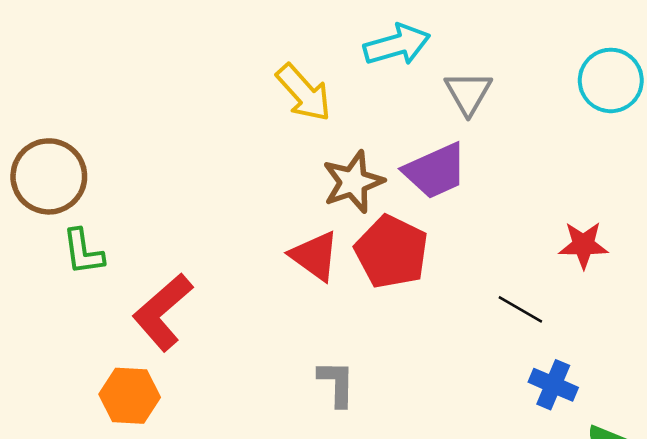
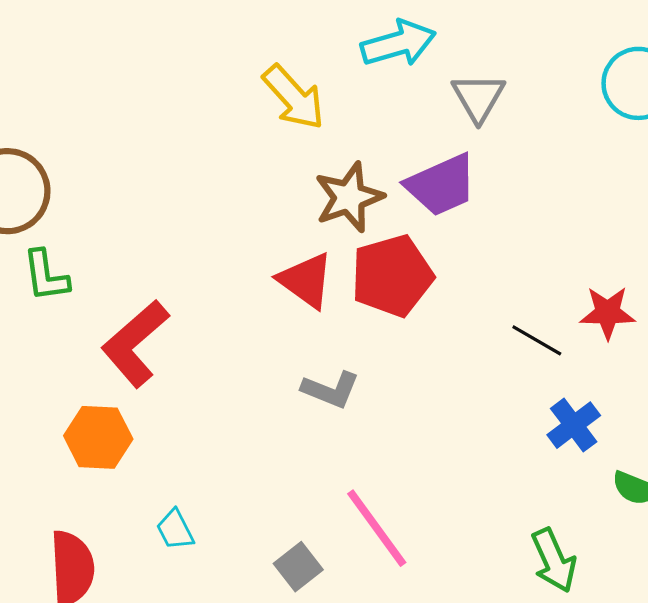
red star: (583, 245) -> (608, 313), moved
red pentagon: (391, 252) -> (392, 276), turned 30
gray L-shape: (337, 383) -> (331, 390), moved, turned 111
blue cross: (553, 385) -> (574, 425), turned 30

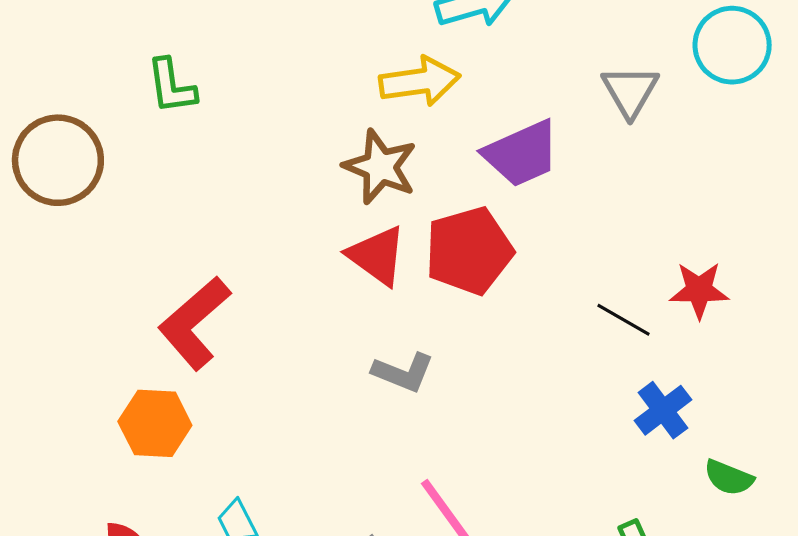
yellow arrow: (294, 97) -> (420, 81), moved, turned -56
gray triangle: (478, 97) -> (630, 91), moved
brown star: (349, 197) -> (380, 167), moved, turned -30
green L-shape: (46, 276) -> (171, 86), moved

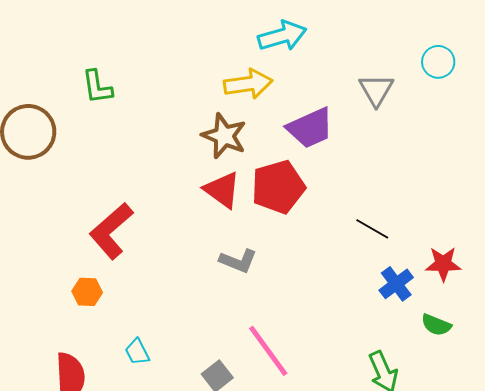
cyan circle: (732, 45) -> (438, 62), size x0.7
red star: (699, 290) -> (443, 264), moved
orange hexagon: (155, 423) -> (87, 292), size x0.7

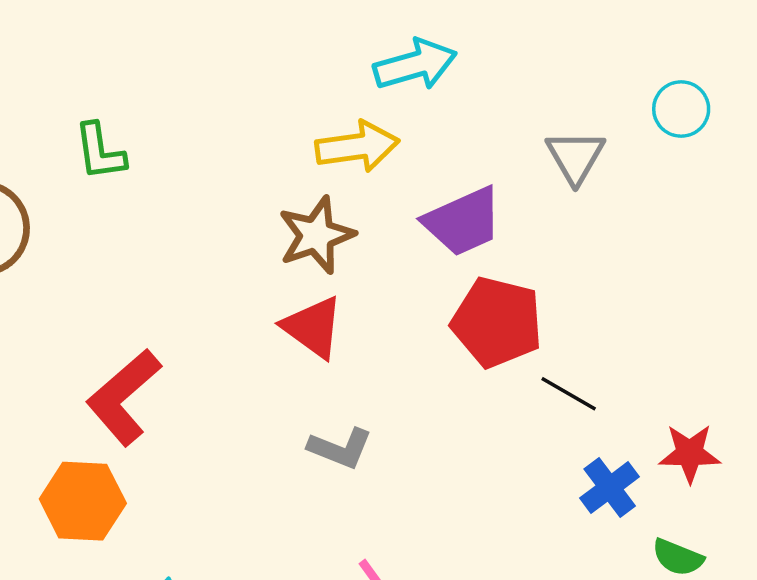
brown star: (224, 136) -> (316, 235), turned 30
red pentagon: (278, 187) -> (497, 322), moved, turned 30
orange hexagon: (87, 292) -> (83, 501), size x1.6

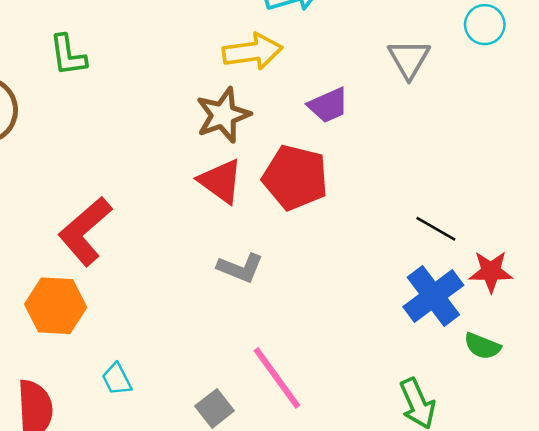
purple trapezoid: (463, 222) -> (328, 105), size x0.7
red pentagon: (497, 322) -> (295, 177), moved
black line: (569, 394) -> (436, 229), moved
blue cross: (610, 487) -> (433, 296), size x1.4

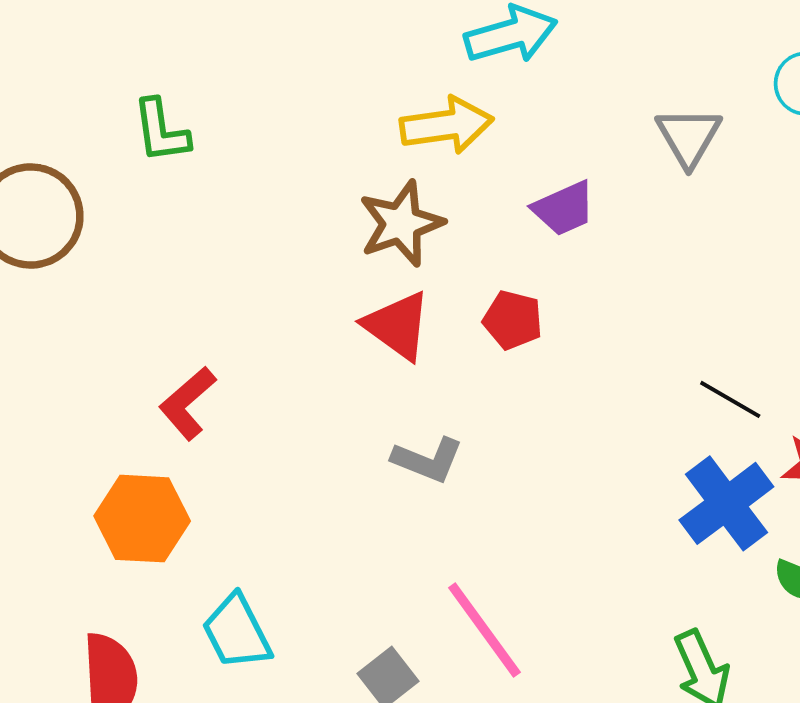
red pentagon: (295, 177) -> (513, 320), size x0.6
red L-shape: (85, 231) -> (188, 403), size x0.7
cyan trapezoid: (117, 379) -> (237, 632), size x1.5

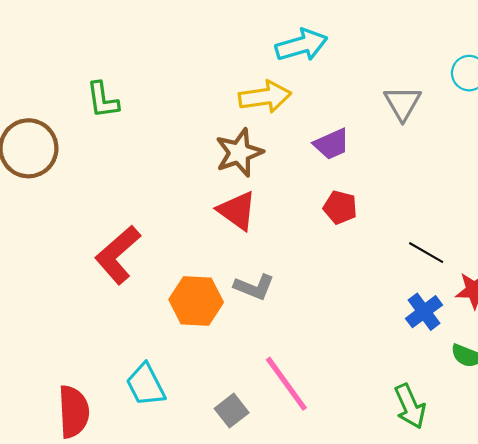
red pentagon: (513, 320) -> (340, 207), moved
red L-shape: (188, 403) -> (118, 255), size x1.4
blue cross: (726, 503) -> (424, 312), size x0.7
orange hexagon: (142, 519) -> (196, 301), moved

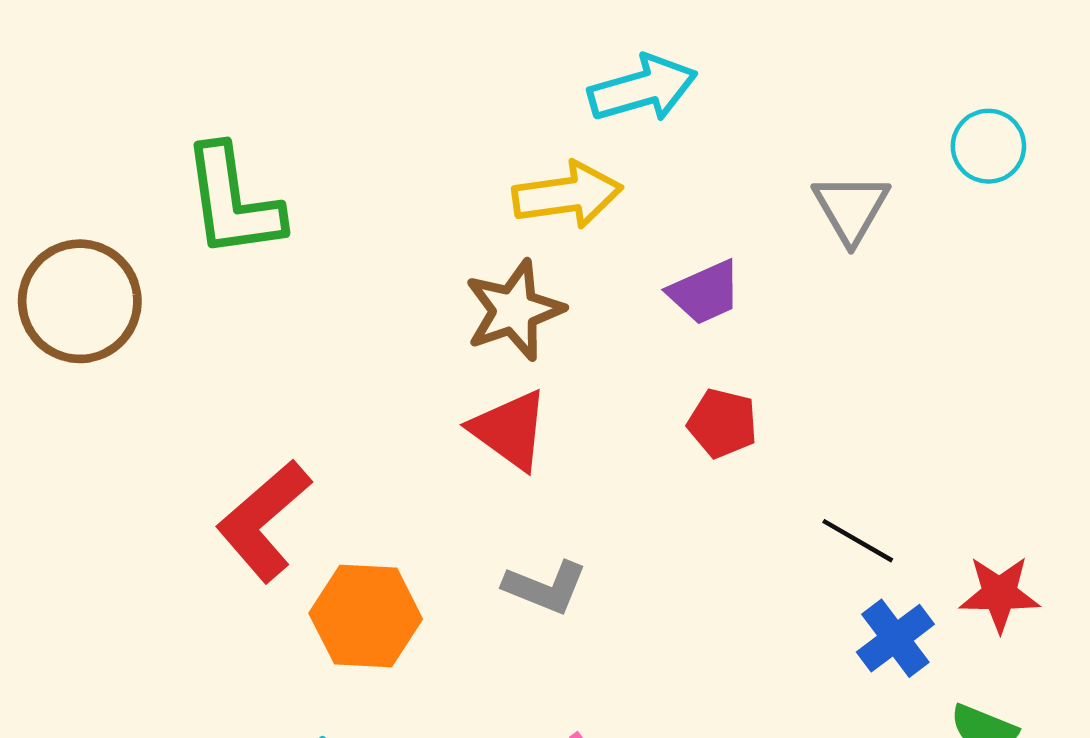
green L-shape: (103, 100) -> (233, 202), size x1.5
black line: (426, 253) -> (858, 541), moved
orange hexagon: (196, 301) -> (366, 616), moved

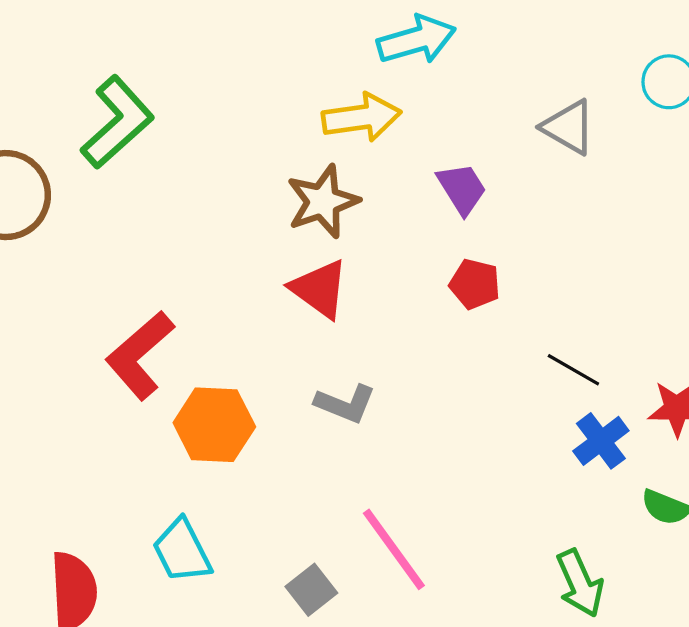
green L-shape: (233, 202) -> (117, 122), turned -124
gray triangle: (851, 208) -> (569, 127), turned -30
purple trapezoid: (705, 292) -> (462, 189), turned -98

